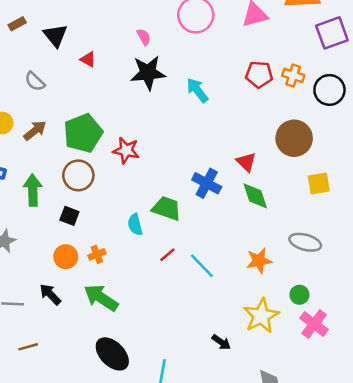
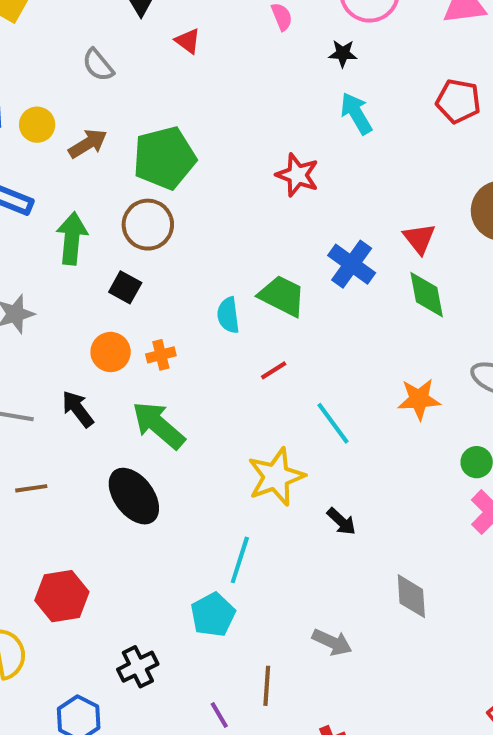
black star: (148, 73) -> (343, 53), moved, size x0.5
red star: (126, 150) -> (297, 175), moved
cyan line: (202, 266) -> (333, 423), moved
yellow star: (261, 316) -> (276, 477), moved
black ellipse: (112, 354) -> (134, 496), moved

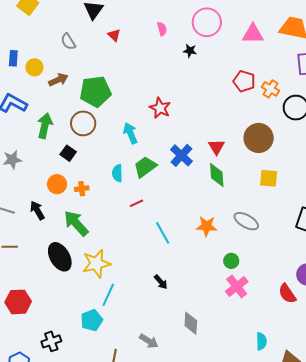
cyan arrow: (356, 113) -> (130, 133), moved
green trapezoid: (282, 296) -> (145, 167), turned -70
yellow star: (276, 477) -> (96, 263), moved

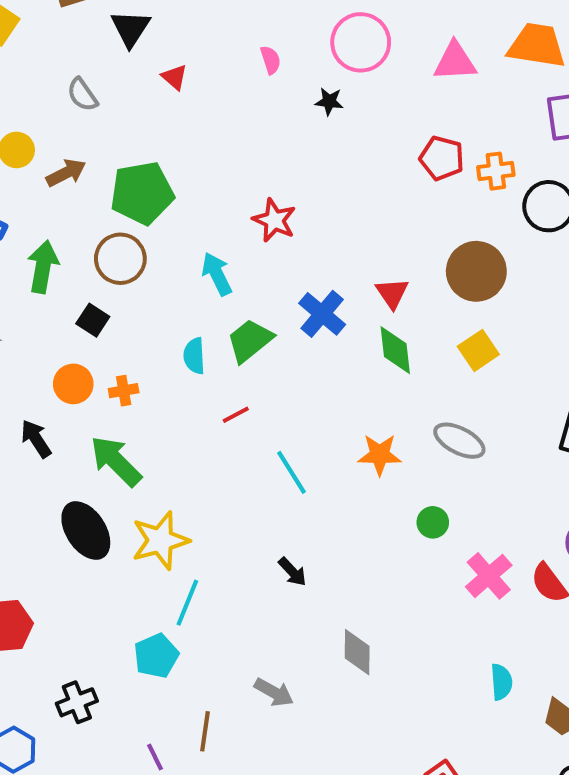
orange cross: (271, 89) -> (496, 171), turned -36
yellow square: (269, 178) -> (478, 350), moved, turned -36
pink cross: (237, 287) -> (489, 576), moved

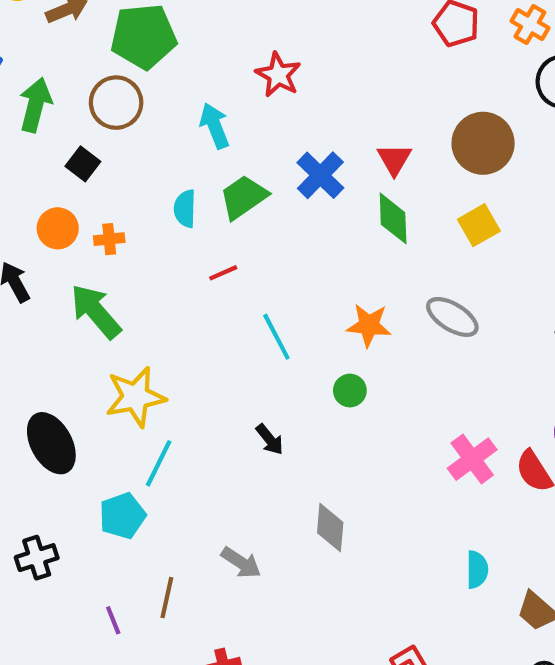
orange cross: (496, 171) -> (530, 25), moved, turned 33
green circle: (433, 522) -> (350, 391), moved
black ellipse: (86, 530) -> (51, 443), moved

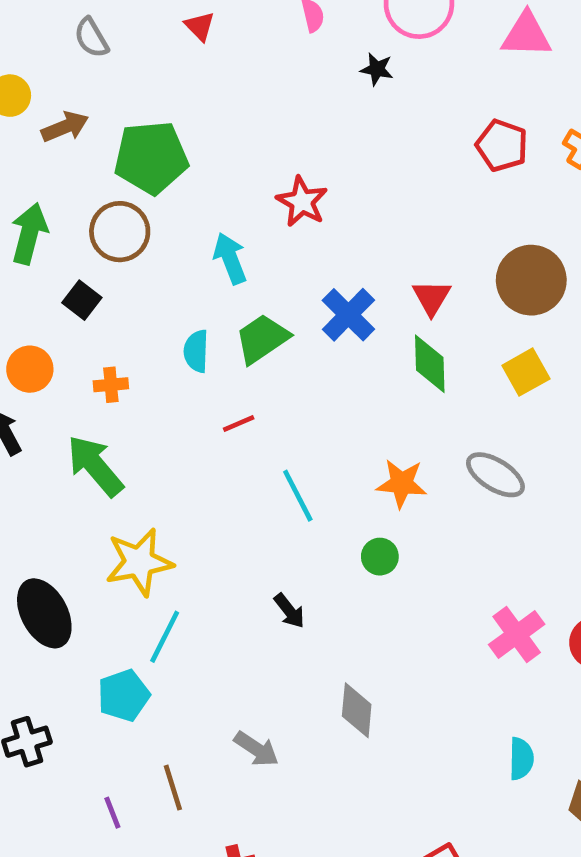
orange circle: (58, 228) -> (30, 369), moved
brown line: (167, 598) -> (173, 788), turned -30

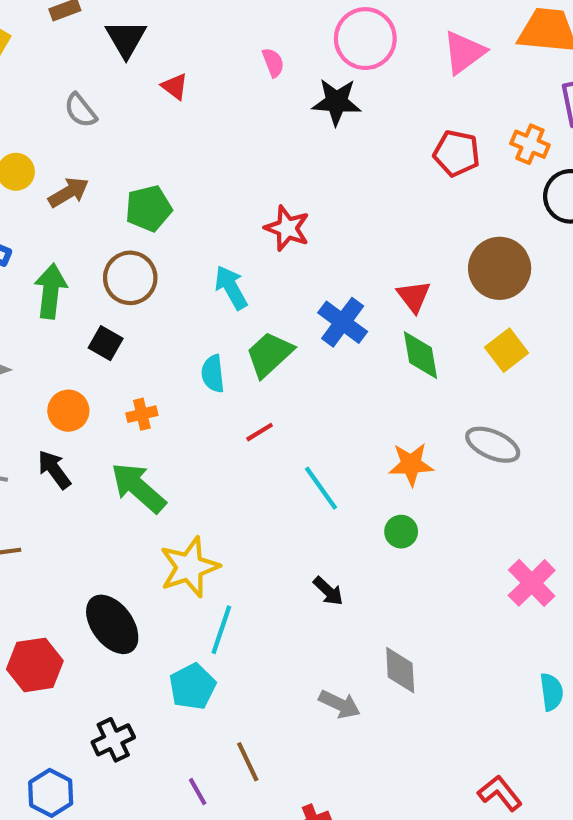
pink triangle: (526, 35) -> (464, 52), turned -30
black star: (377, 69) -> (336, 102), size x1.6
green pentagon: (151, 157) -> (148, 208), size x0.7
gray arrow: (256, 749) -> (340, 704), moved

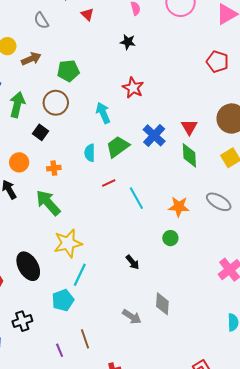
black star: (336, 102) -> (128, 42), moved, size x0.7
cyan line: (321, 488) -> (136, 198), moved

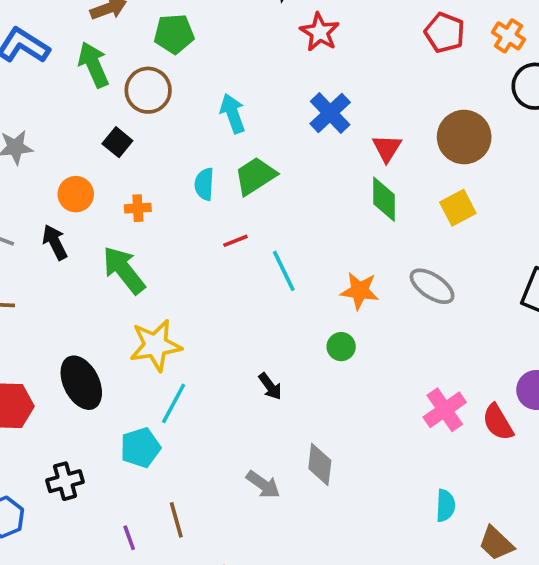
red star: (133, 88) -> (320, 32), moved
green arrow: (17, 105) -> (93, 65), moved, turned -40
blue cross: (154, 135) -> (330, 113), moved

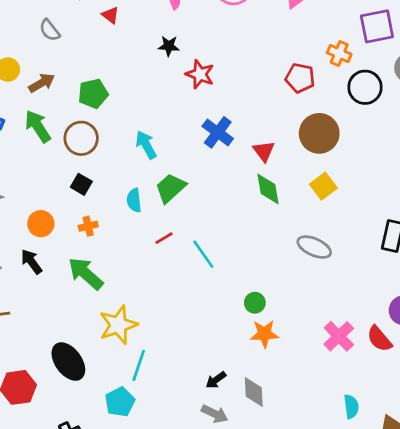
red pentagon: (445, 33) -> (300, 78), moved
black square: (117, 142) -> (81, 184), moved
orange star: (360, 291) -> (264, 334), moved
black arrow: (270, 386) -> (216, 380), moved, turned 100

